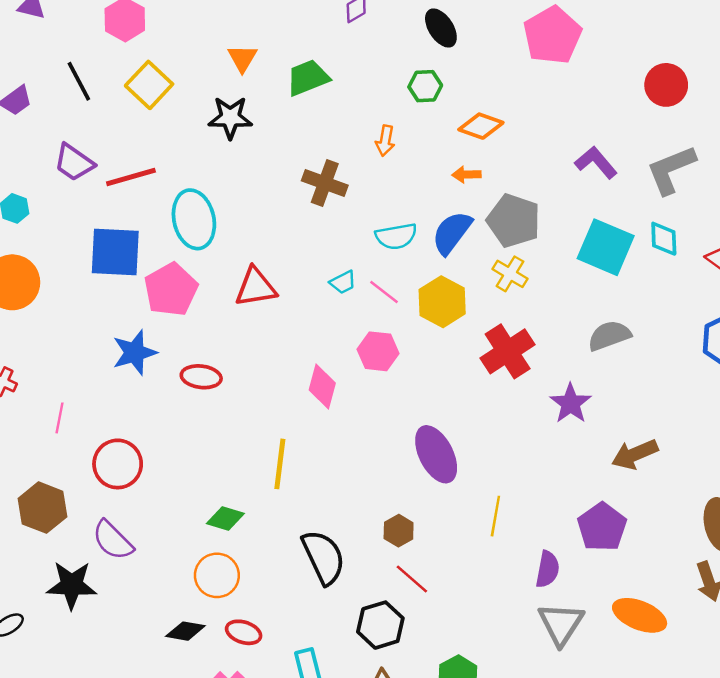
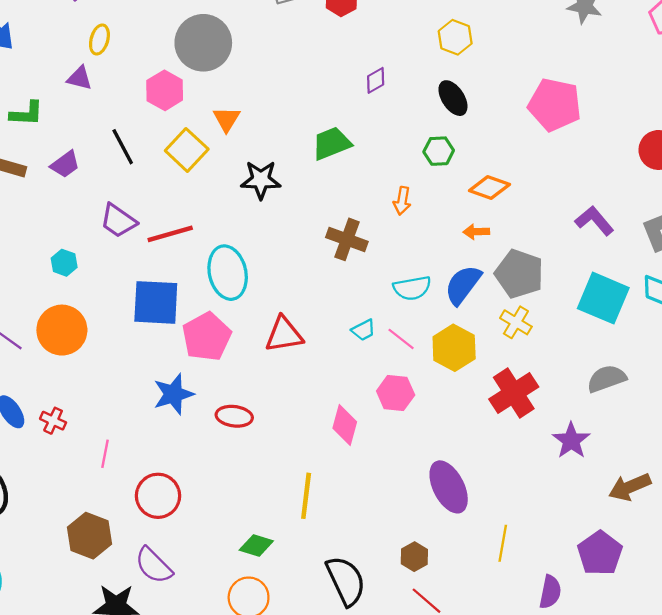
pink pentagon: (552, 35) -> (555, 105), turned -30
orange triangle: (242, 58) -> (227, 119), moved

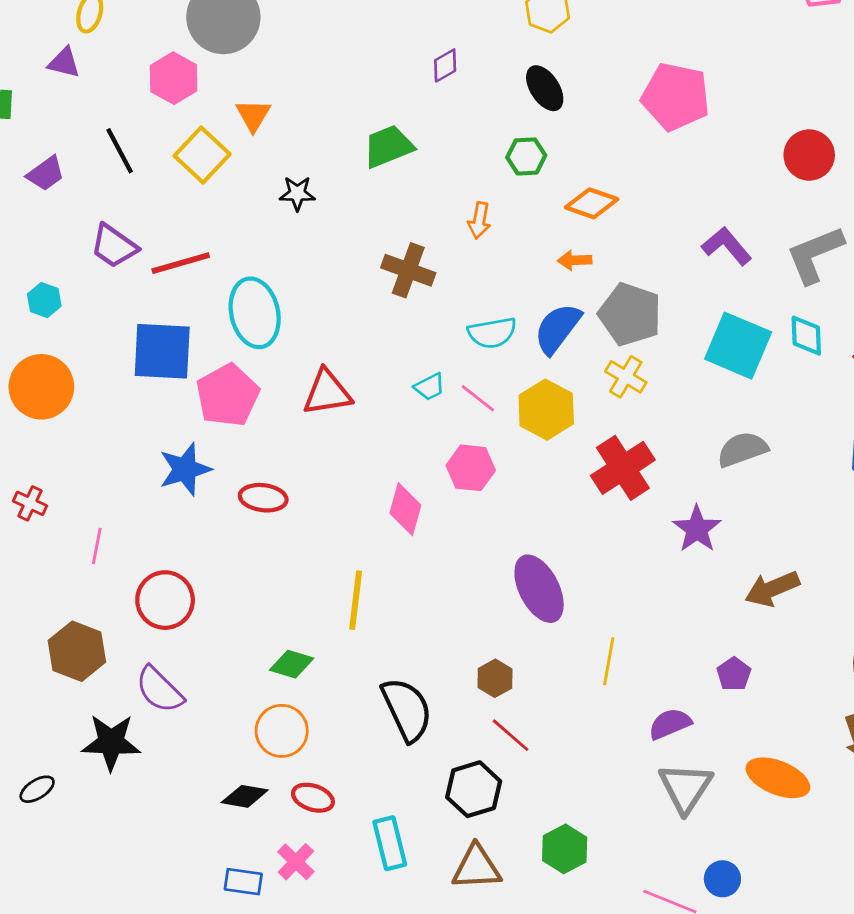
black star: (261, 180) -> (297, 193), size x0.7
purple pentagon: (600, 553) -> (734, 674), size x0.6
purple semicircle: (550, 592) -> (670, 724), turned -124

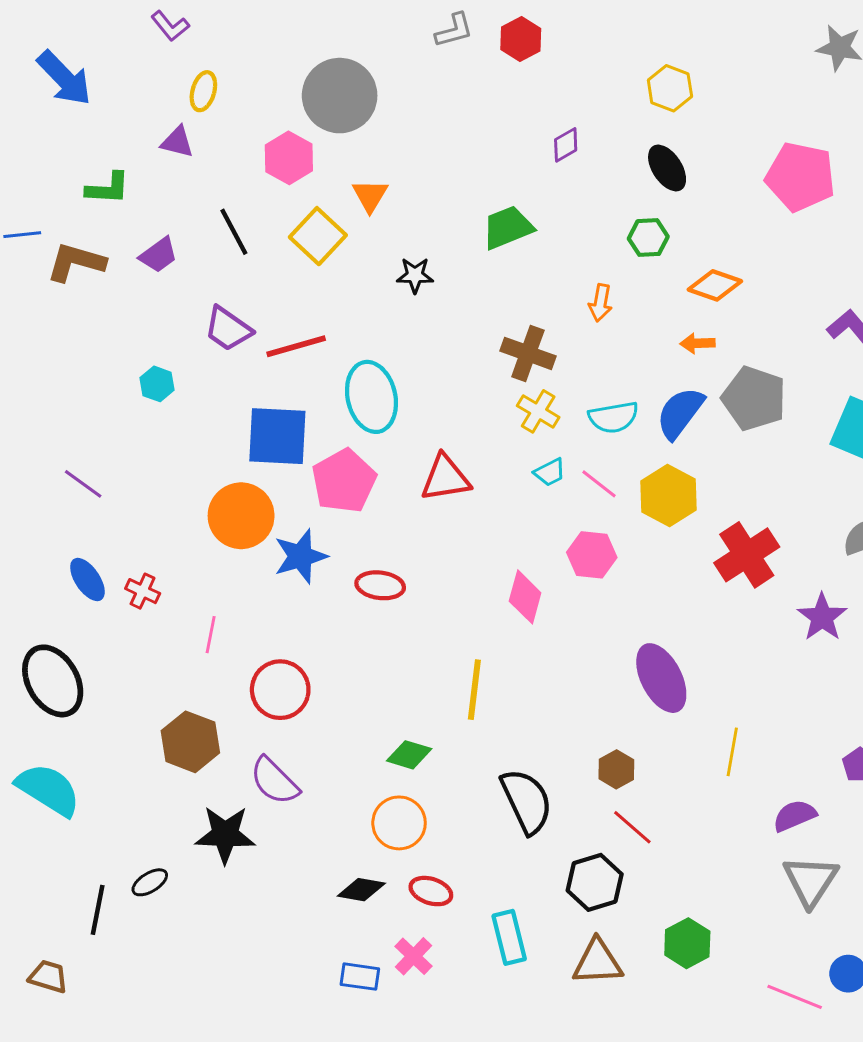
yellow cross: (626, 377) -> (538, 411), moved
orange circle: (41, 387) -> (241, 516), moved

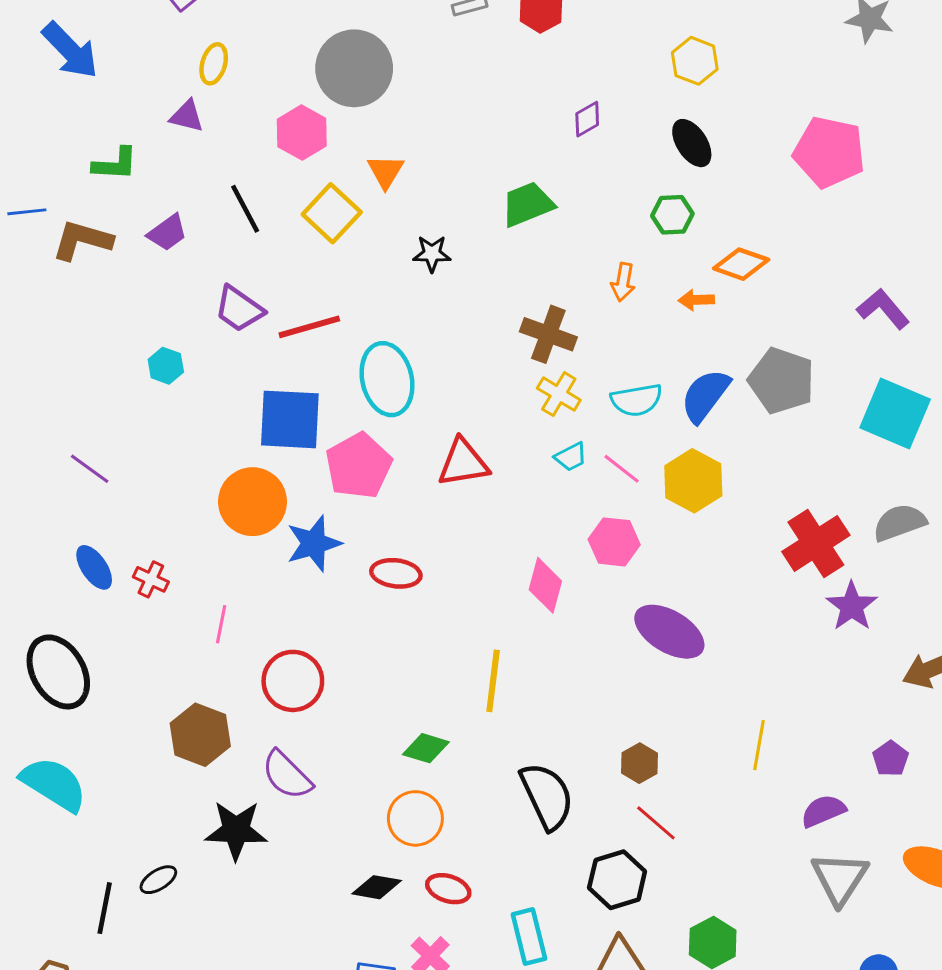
orange arrow: (698, 343) -> (696, 300), moved
red cross: (747, 555) -> (816, 543), moved
purple ellipse: (661, 678) -> (669, 632), moved, turned -32

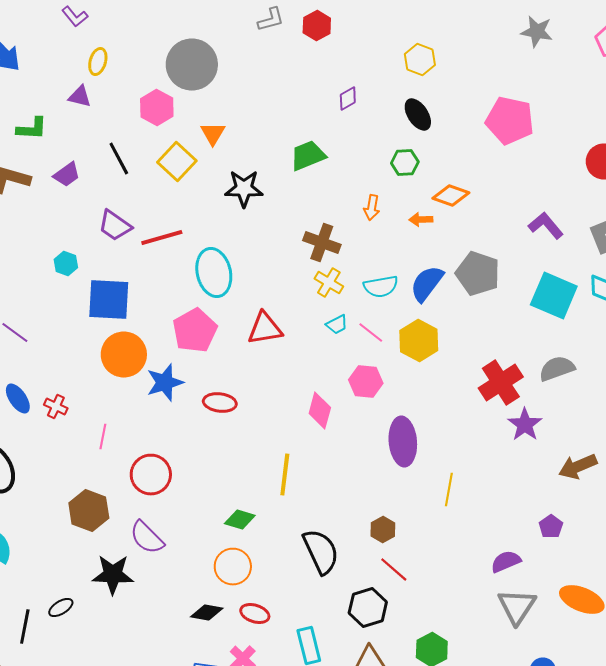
black star: (432, 254) -> (244, 188), size x1.5
blue square: (290, 419) -> (109, 300), moved
purple ellipse: (669, 632) -> (403, 442), turned 54
yellow line: (759, 745) -> (449, 490), moved

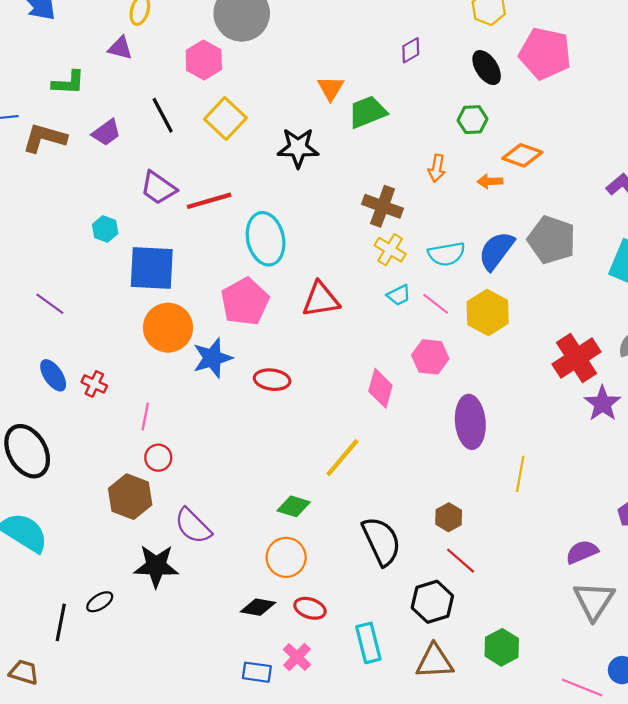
pink pentagon: (510, 120) -> (545, 53), moved
orange triangle: (213, 134) -> (331, 88), moved
red circle: (151, 474) -> (158, 458), moved, size x0.6
yellow line: (285, 474) -> (342, 458), turned 33

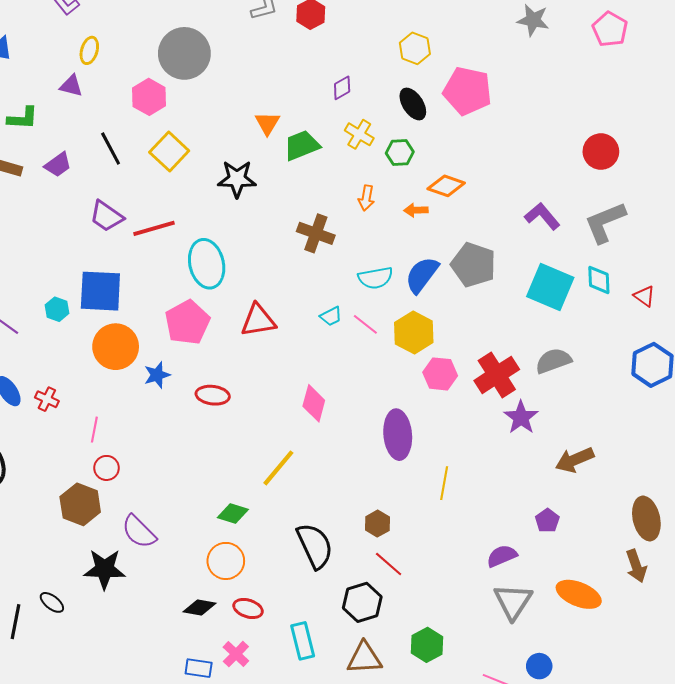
cyan hexagon: (105, 229) -> (57, 309), moved
yellow cross: (390, 250) -> (359, 134), moved
pink hexagon: (430, 357) -> (440, 374), moved
blue star: (212, 358) -> (157, 375), size x0.7
black ellipse: (100, 602) -> (52, 602), turned 70

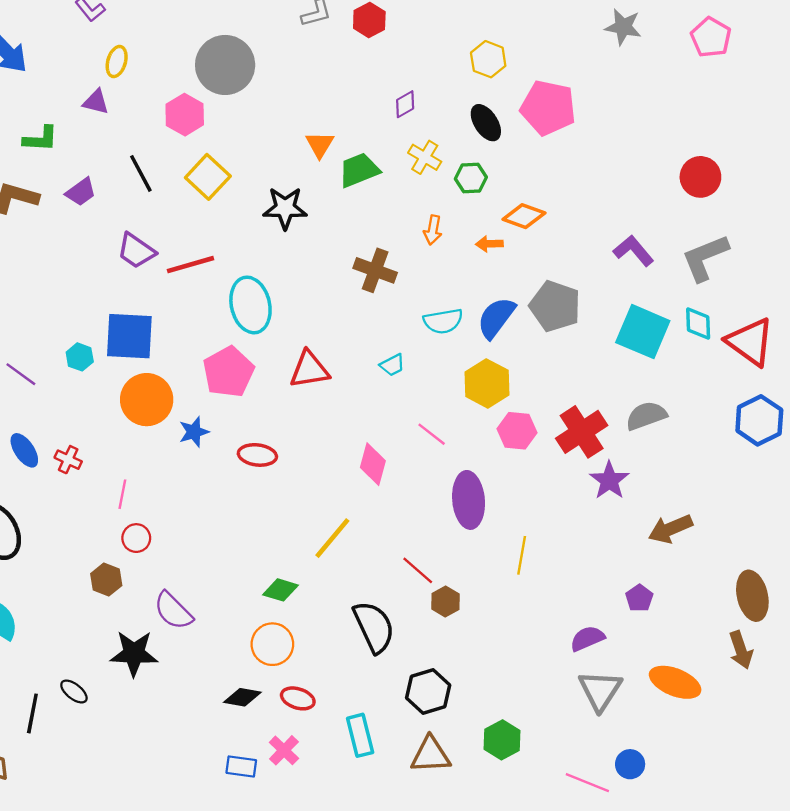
red triangle: (644, 296) -> (750, 342), size x2.0
pink line: (365, 324) -> (432, 434), moved
brown hexagon: (80, 504) -> (106, 580), size x0.7
red line: (389, 564) -> (418, 570), moved

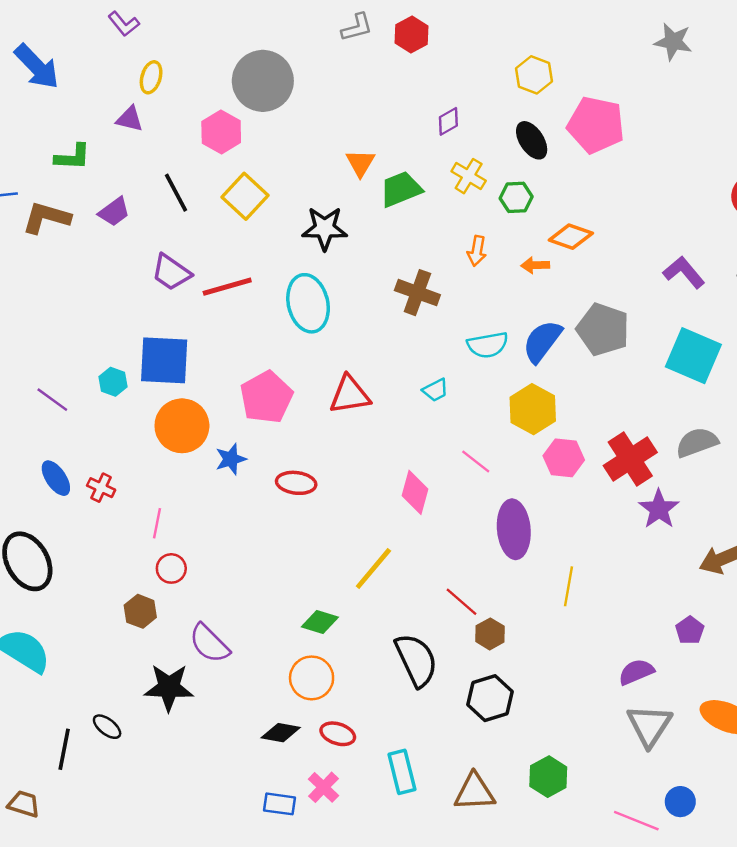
cyan ellipse: (250, 305) -> (308, 303), moved
black hexagon: (428, 692) -> (490, 698), moved

